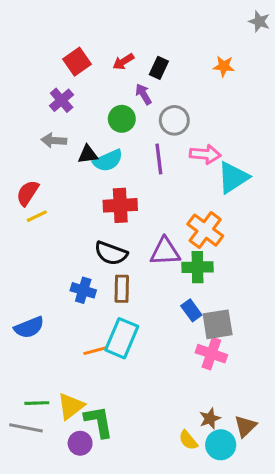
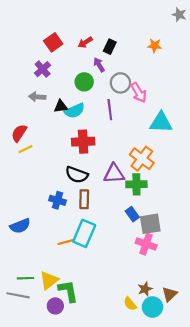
pink arrow: (205, 154) -> (139, 93), moved, turned 54
cyan triangle: (233, 178) -> (161, 122), turned 35

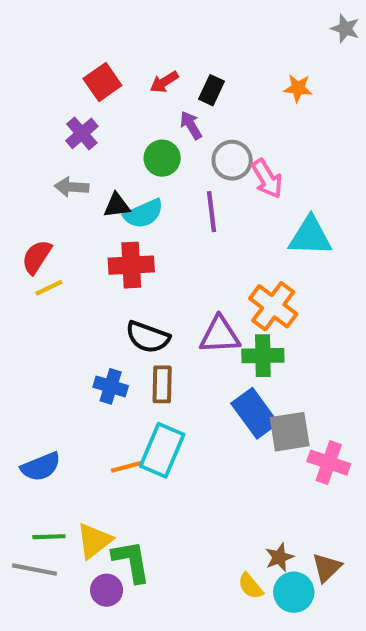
red cross: (83, 142) -> (131, 265), moved
blue rectangle: (132, 214) -> (255, 413), size x1.6
blue semicircle: (20, 226) -> (41, 467), moved
pink cross: (146, 244) -> (329, 463), moved

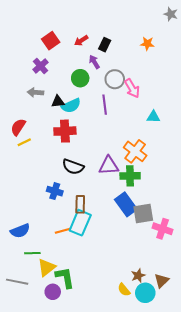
cyan triangle: (310, 236) -> (153, 117), size x0.6
brown rectangle: (162, 384) -> (80, 204), moved
green line: (49, 537) -> (32, 253), moved

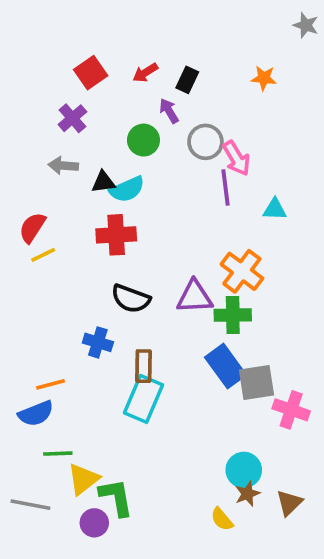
purple line: (105, 105) -> (226, 187), moved
orange line: (63, 231) -> (51, 384), moved
cyan circle: (145, 293) -> (244, 470), moved

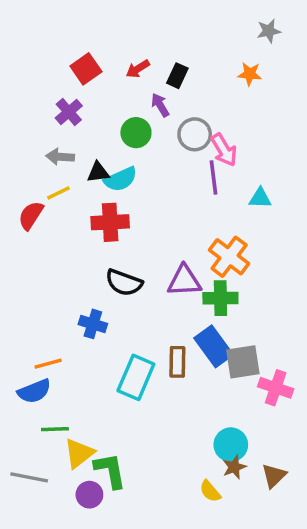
gray star: (306, 25) -> (269, 31), moved, turned -30
yellow line: (43, 255) -> (58, 193), moved
brown rectangle: (143, 366) -> (177, 362), moved

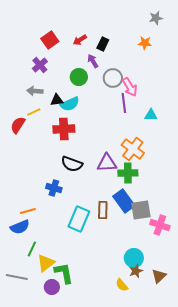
green line: (55, 429) -> (32, 249), turned -63

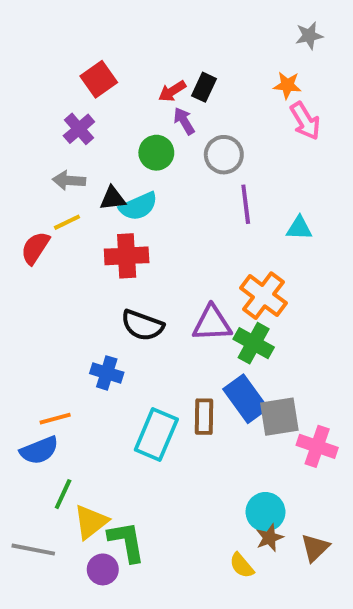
red arrow: (80, 40) -> (172, 91), moved
pink arrow: (130, 87) -> (305, 121), moved
green cross: (128, 173) -> (254, 343), turned 30

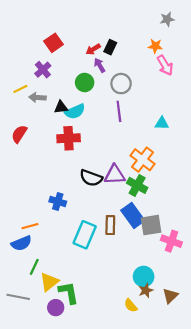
purple line: (246, 204) -> (119, 111), moved
yellow line: (67, 222) -> (20, 89), moved
black semicircle: (142, 325) -> (91, 178), moved

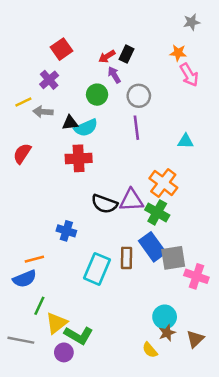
green L-shape: (69, 293) -> (79, 335), turned 130

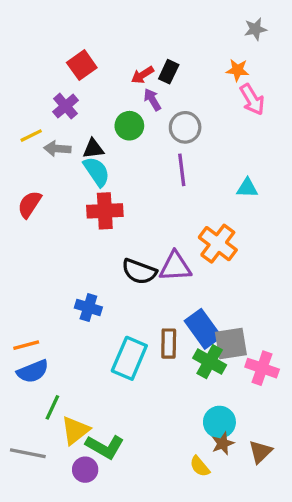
black triangle: (70, 123) -> (93, 149), moved
cyan semicircle: (86, 128) -> (97, 172), moved, turned -100
green cross: (157, 212) -> (210, 362), moved
orange line: (34, 259) -> (26, 345), moved

